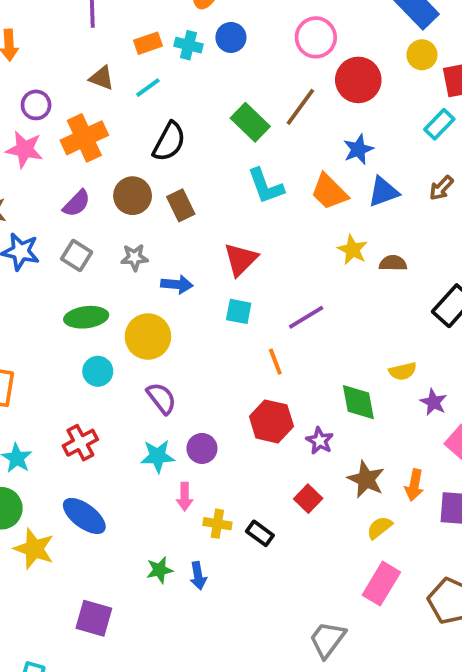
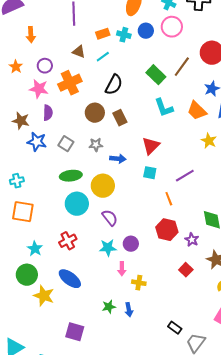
pink circle: (316, 37) -> (172, 27), moved
purple semicircle: (77, 203) -> (48, 113), moved, turned -42
cyan circle: (98, 371) -> (77, 204), size x1.5
black rectangle: (260, 533) -> (175, 328), moved

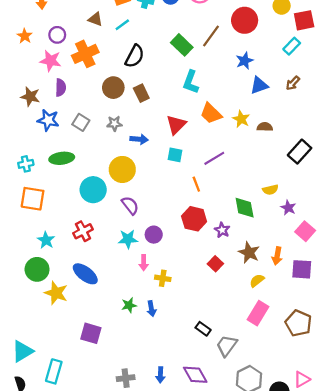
cyan L-shape: (164, 108) -> (191, 82), turned 40
orange trapezoid: (197, 111) -> (211, 113), moved
green ellipse: (71, 176) -> (62, 158), moved

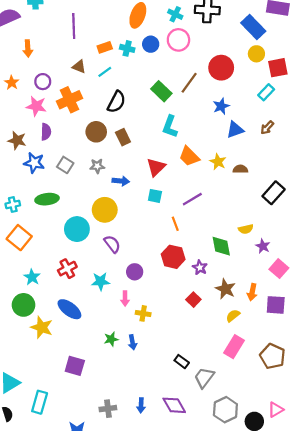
orange square: (33, 199) -> (19, 238), turned 30
cyan star: (128, 239) -> (100, 281), moved

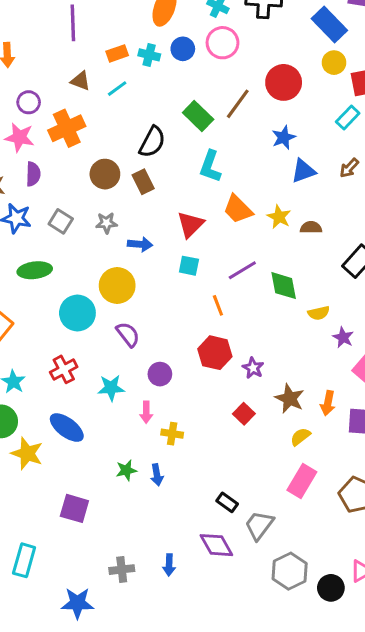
black semicircle: (116, 102) -> (152, 142), moved
green diamond: (221, 246) -> (284, 286), moved
purple diamond: (174, 405) -> (216, 545), moved

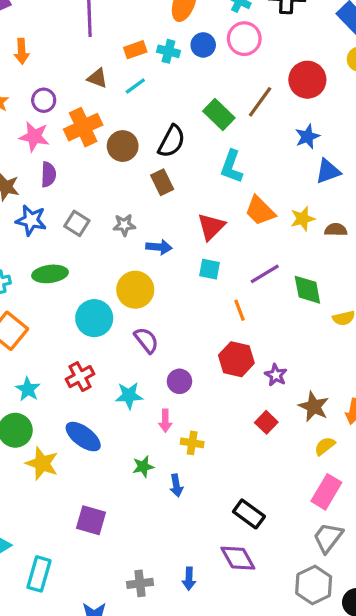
brown circle: (105, 174) -> (123, 146), moved
yellow star: (279, 217) -> (303, 219), turned 30
green star: (126, 470) -> (143, 467), moved
black rectangle: (227, 502) -> (249, 514), size x1.4
gray trapezoid: (259, 525) -> (328, 538), moved

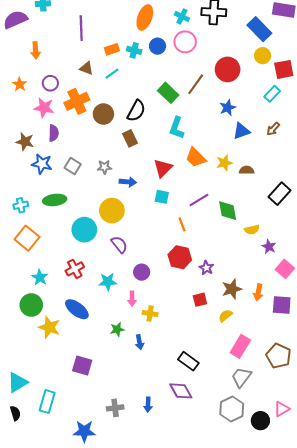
brown star: (314, 407) -> (232, 289), turned 30
red square: (266, 422) -> (200, 300), turned 32
yellow semicircle: (325, 446) -> (225, 316), moved

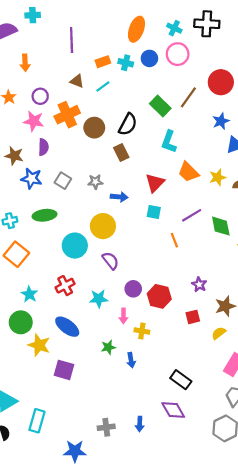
red hexagon: (180, 257) -> (159, 296), moved
purple square: (82, 365) -> (64, 370), moved

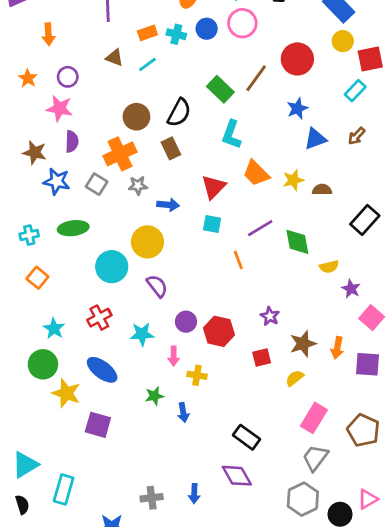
orange cross: (67, 115) -> (120, 154), moved
orange square: (16, 254) -> (37, 278), size x0.7

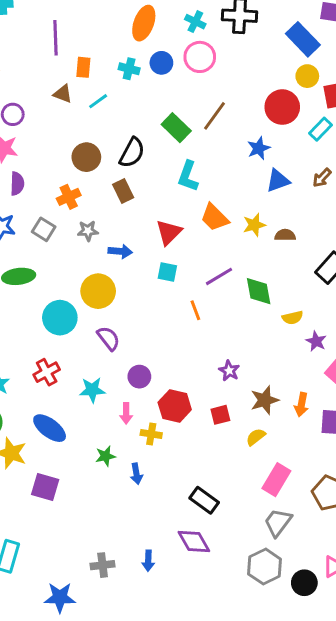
orange rectangle: (147, 33) -> (83, 67), moved, turned -66
red circle: (297, 59) -> (282, 107), moved
orange cross: (120, 154) -> (69, 197), size x0.7
red hexagon: (219, 331) -> (175, 406), moved

